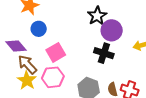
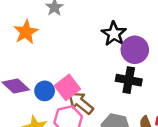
blue circle: (39, 29) -> (45, 91), moved
brown arrow: (27, 64) -> (81, 103), moved

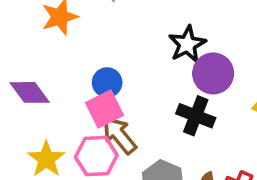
blue circle: (45, 91) -> (107, 83), moved

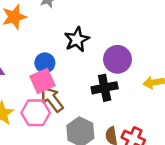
black star: (187, 44) -> (77, 40), moved
black cross: (196, 116) -> (105, 88), turned -35

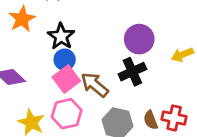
black star: (77, 40) -> (61, 36), moved
brown arrow: (52, 99) -> (95, 85), moved

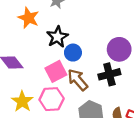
orange star: (22, 19) -> (29, 18), turned -30
blue circle: (65, 60) -> (73, 53), moved

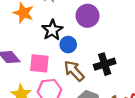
purple circle: (119, 49) -> (87, 16), moved
pink square: (56, 71) -> (39, 63), moved, turned 36

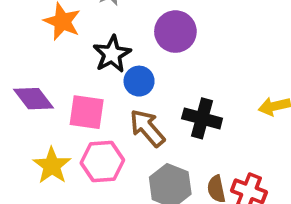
black cross: (105, 64) -> (202, 118), turned 30

